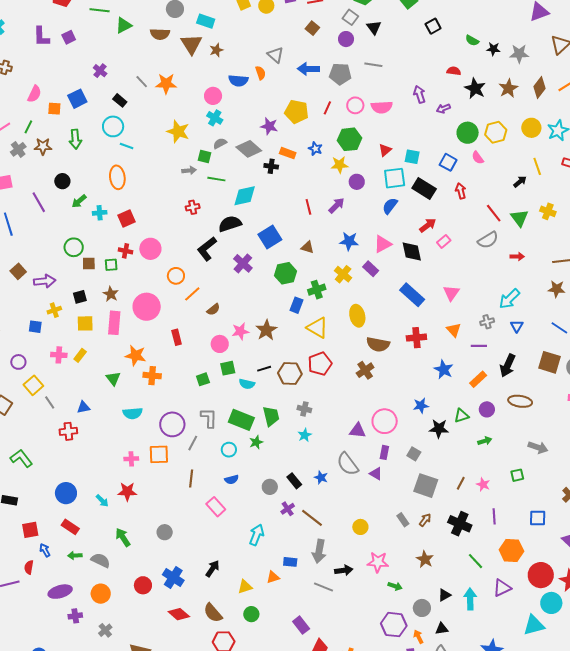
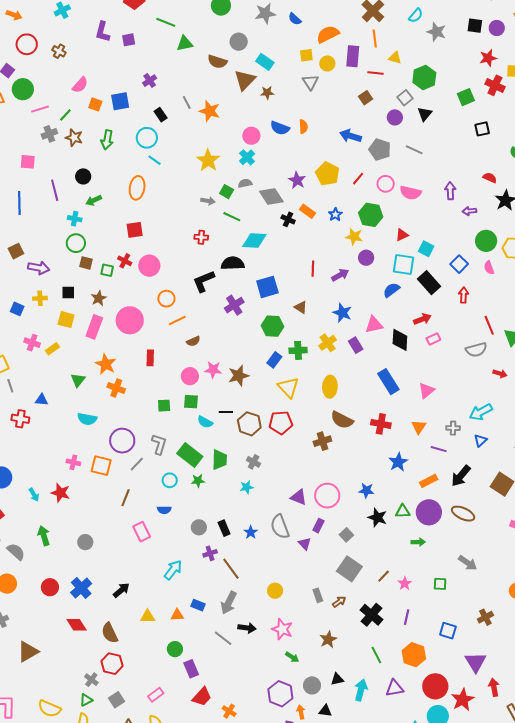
gray triangle: (275, 55) -> (310, 82), moved
cyan cross: (100, 213) -> (75, 219), moved
purple circle: (487, 409) -> (429, 512), size x1.6
green circle: (251, 614) -> (175, 649), moved

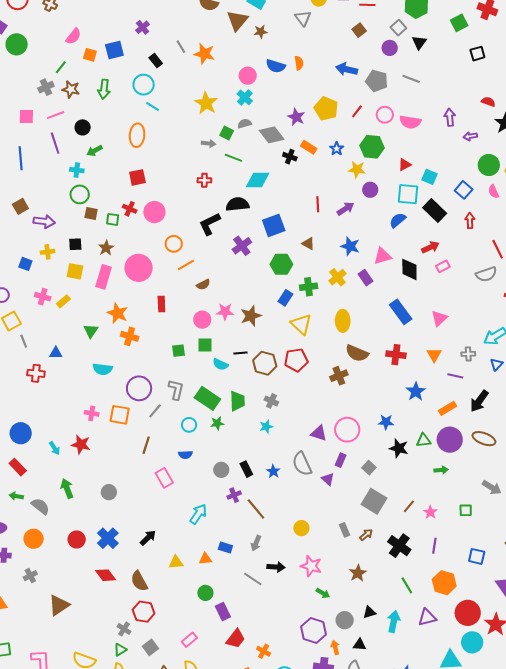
pink line: (40, 109) -> (56, 115), moved
gray arrow: (229, 603) -> (256, 543), size x0.7

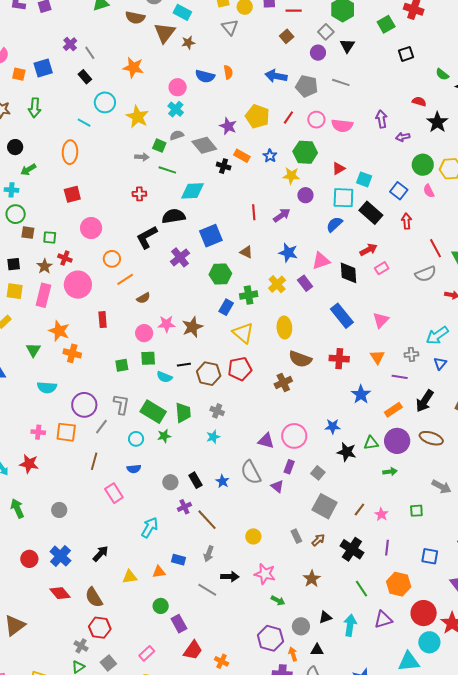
gray line: (181, 47) -> (90, 53), moved
cyan circle: (144, 85) -> (105, 102), moved
red cross: (130, 209) -> (65, 258), moved

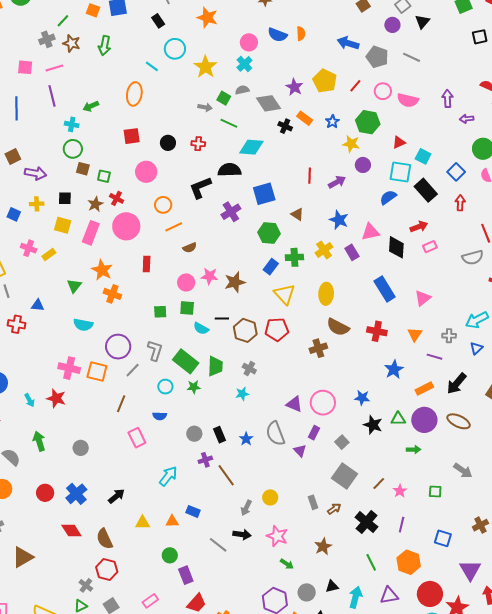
black circle: (15, 147) -> (168, 143), moved
pink cross: (38, 432) -> (69, 368), size x1.5
gray arrow: (209, 554) -> (246, 508), moved

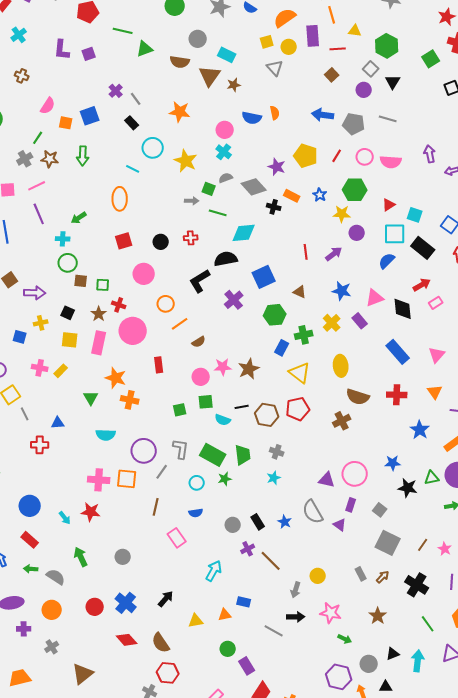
black square: (65, 198) -> (68, 313), turned 32

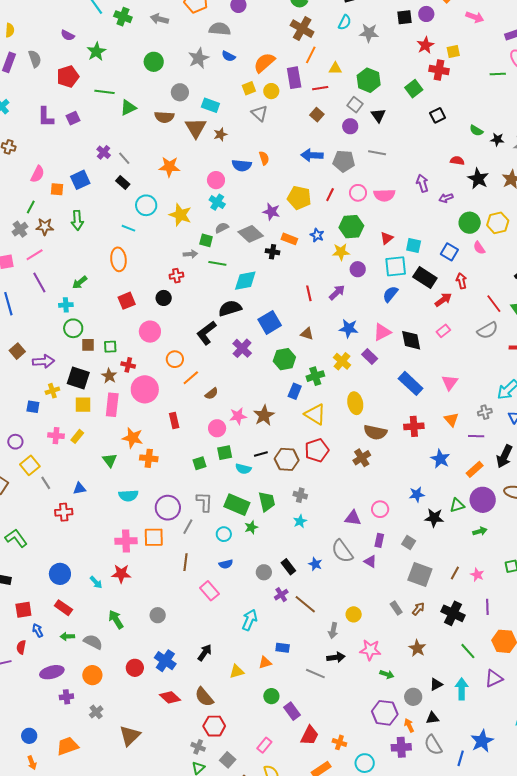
orange line: (332, 15) -> (311, 55), turned 48
red cross: (191, 238) -> (176, 276), moved
red arrow: (422, 285) -> (443, 300), moved
black square: (68, 313) -> (78, 378), size x1.6
pink circle: (355, 474) -> (380, 509), size x0.7

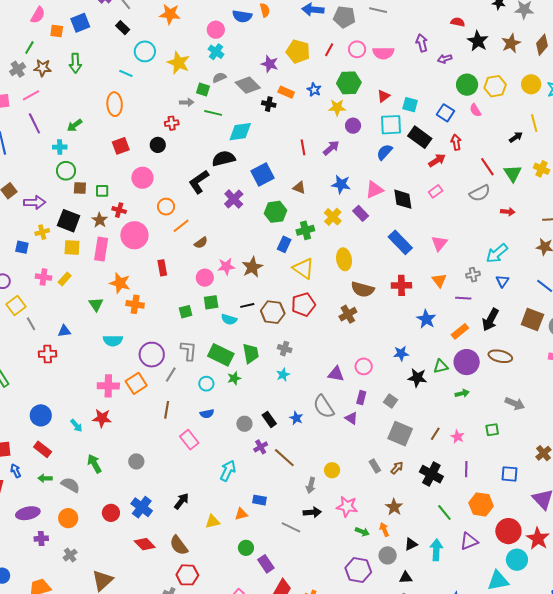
orange square: (154, 537) -> (136, 383), turned -35
orange arrow: (409, 725) -> (384, 530), moved

